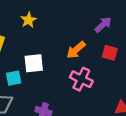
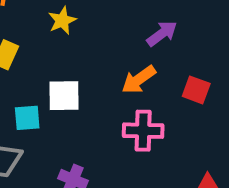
purple arrow: (103, 25) -> (162, 34), moved
pink cross: (81, 79) -> (143, 131), turned -30

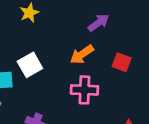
white square: (64, 96) -> (30, 65), turned -30

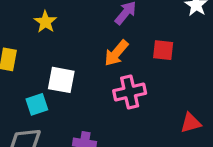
white square: (30, 65) -> (61, 80), turned -35

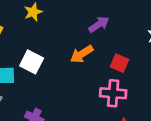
pink cross: (130, 92) -> (113, 93), moved

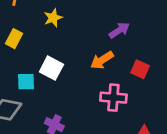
pink cross: (113, 93) -> (113, 98), moved

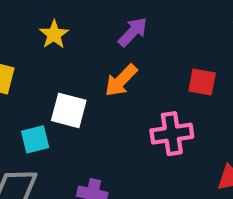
purple arrow: (119, 30) -> (133, 32), moved
orange arrow: (102, 60) -> (121, 80), moved

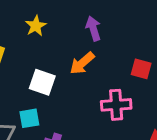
purple arrow: (133, 32) -> (93, 29), turned -65
cyan square: (35, 139) -> (29, 118), moved

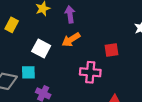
purple arrow: (93, 29) -> (70, 14), moved
red square: (141, 69) -> (112, 50), turned -32

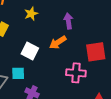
purple arrow: (70, 14) -> (68, 21), moved
red square: (112, 50) -> (96, 52), size x1.5

